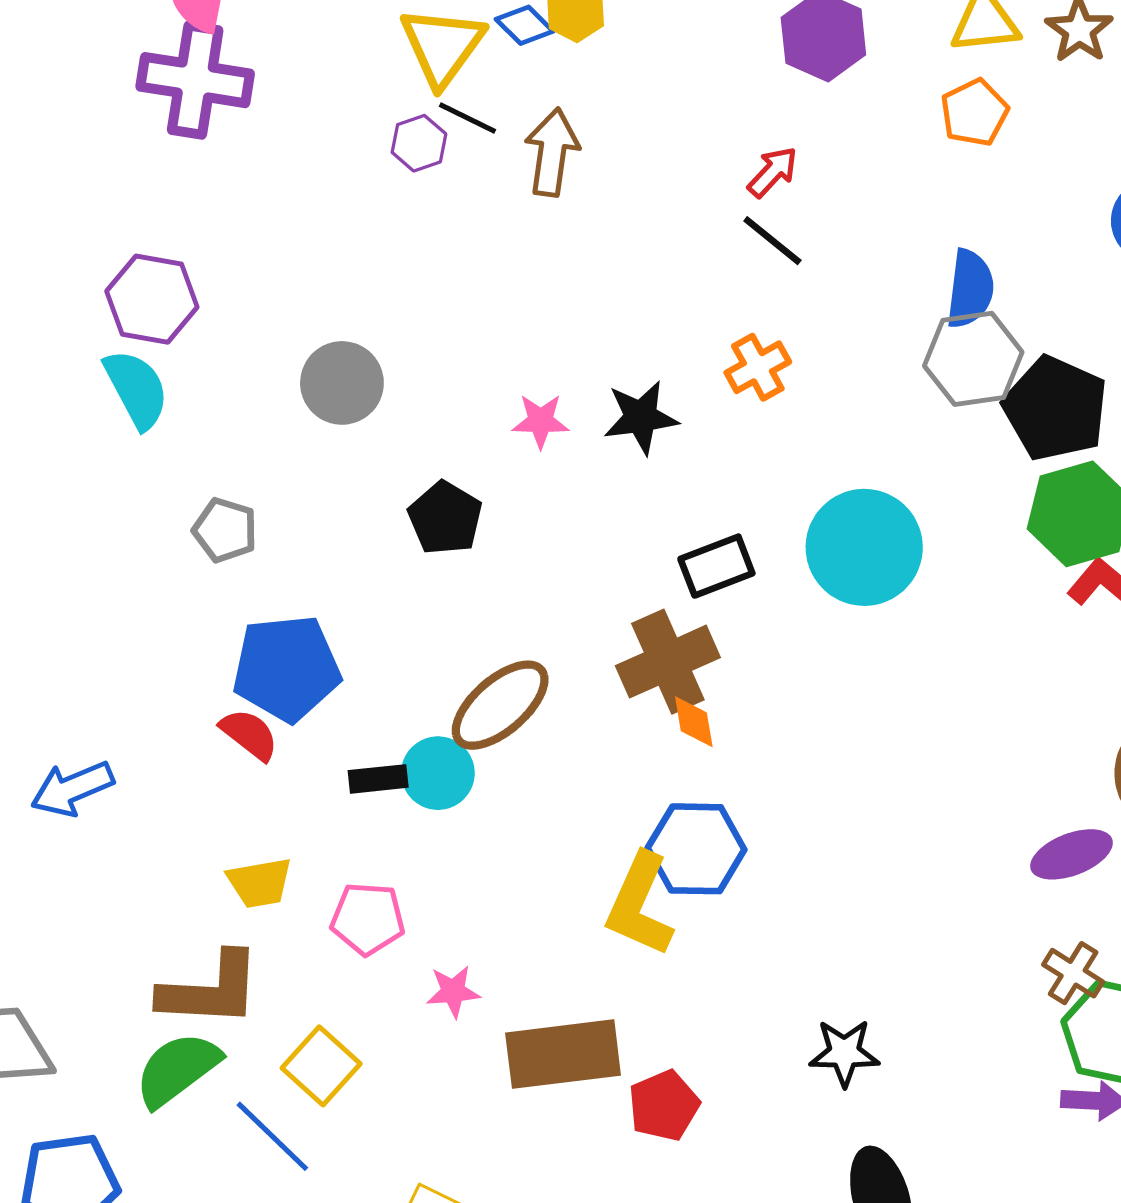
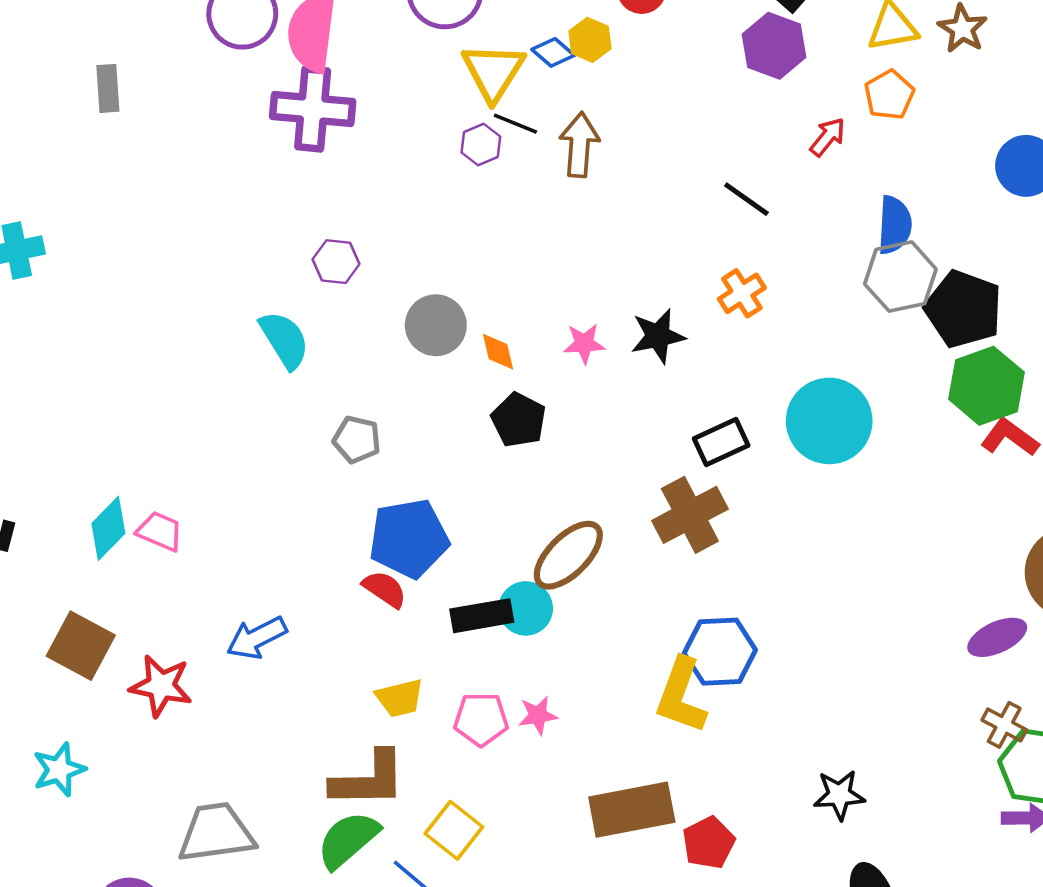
red arrow: (773, 172) -> (828, 137), moved
purple hexagon: (152, 299) -> (336, 262), moved, size x0.7
orange diamond: (694, 722) -> (498, 352), moved
black rectangle: (378, 779) -> (482, 616), size x1.4
pink star: (453, 991) -> (538, 715), moved

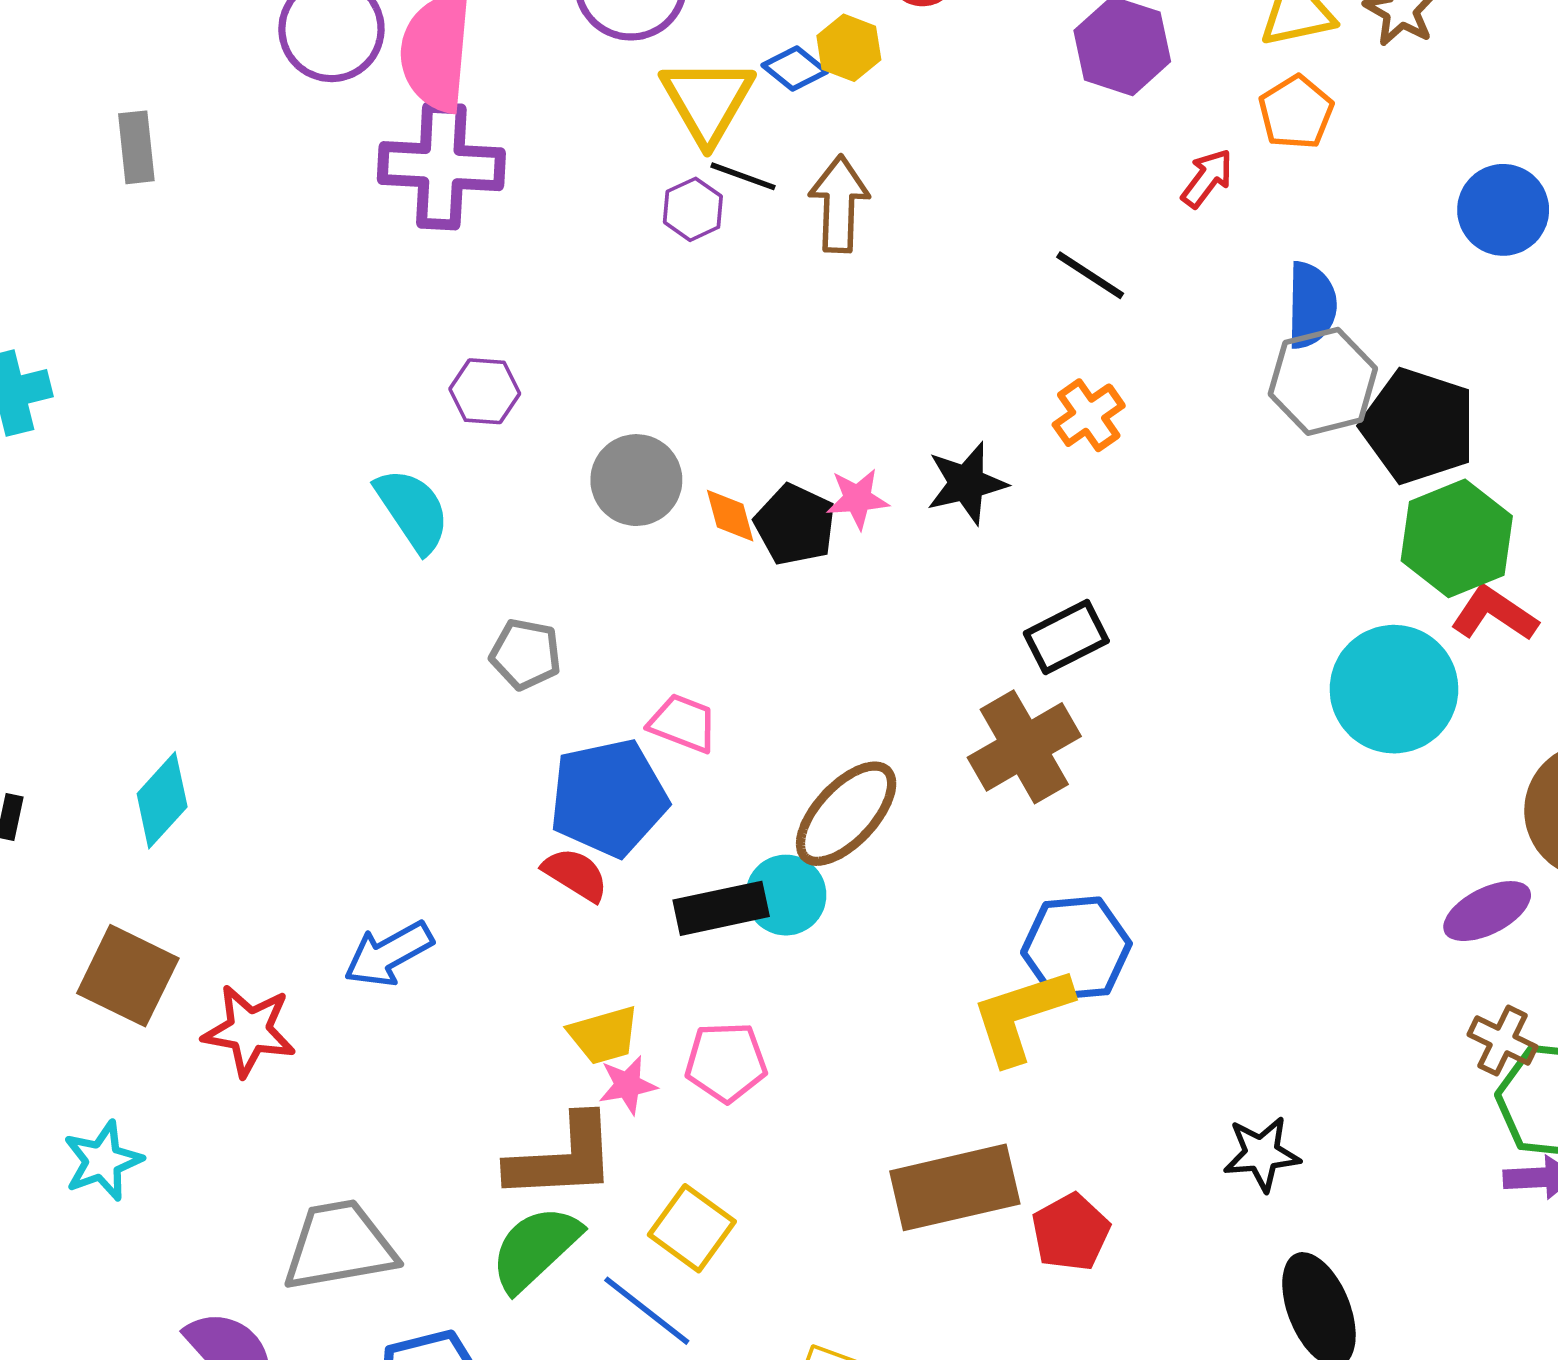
black pentagon: (519, 420) -> (795, 525), moved
cyan circle: (829, 421) -> (1394, 689), moved
pink trapezoid: (160, 531) -> (683, 723), moved
yellow L-shape: (681, 696) -> (1021, 1016), turned 54
pink star: (538, 715) -> (628, 1085), moved

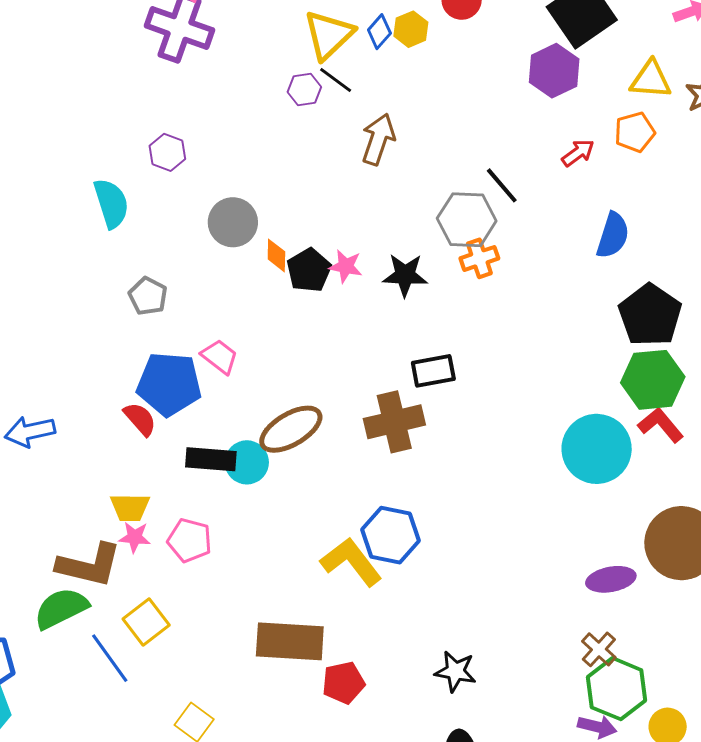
blue diamond: (795, 68) -> (379, 32), turned 76
brown arrow: (839, 204) -> (378, 139), moved
gray hexagon: (1323, 381) -> (467, 220), moved
yellow L-shape: (1021, 1016) -> (351, 562), turned 54

